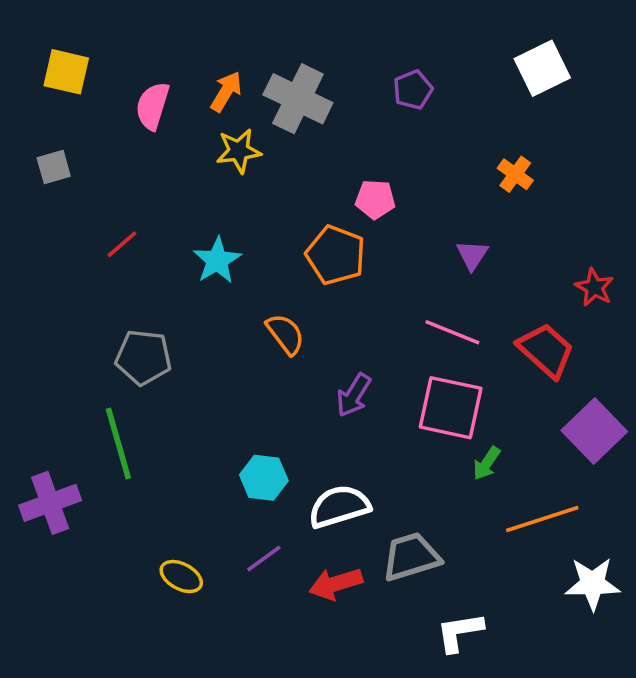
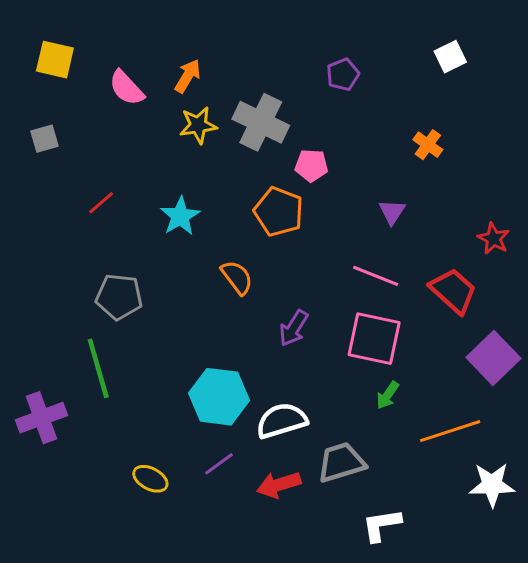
white square: (542, 68) -> (450, 57), size x0.7
gray cross: (298, 99) -> (261, 122), moved
pink semicircle: (152, 106) -> (127, 88), turned -60
green arrow: (487, 463) -> (388, 395), moved
cyan hexagon: (264, 478) -> (219, 397), size x1.5

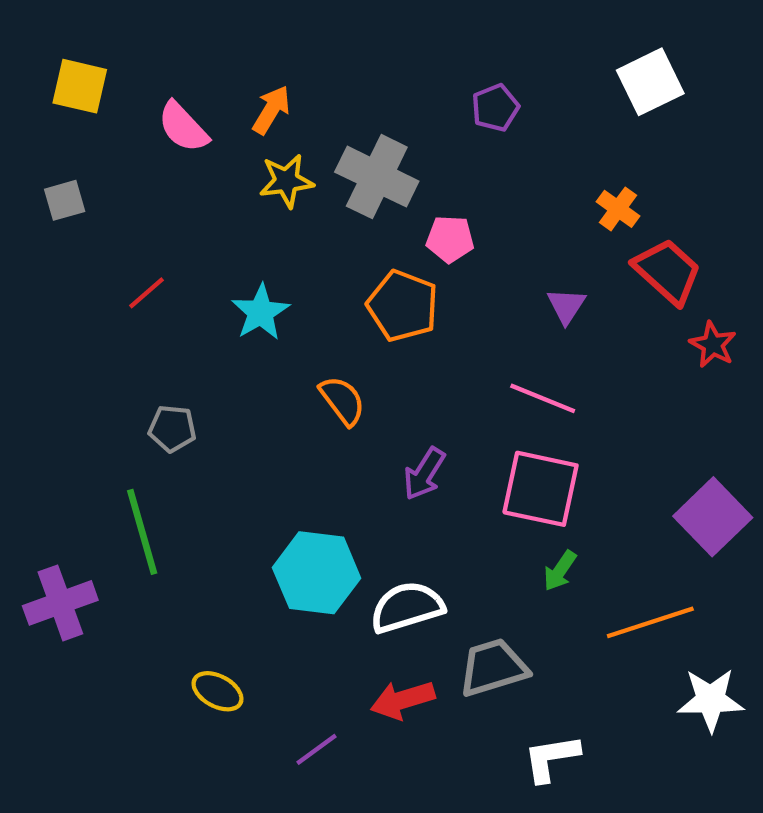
white square: (450, 57) -> (650, 82), size x1.4
red trapezoid: (453, 291) -> (668, 271), moved
gray pentagon: (119, 297) -> (172, 429), size x0.7
purple line: (219, 464) -> (317, 749), moved

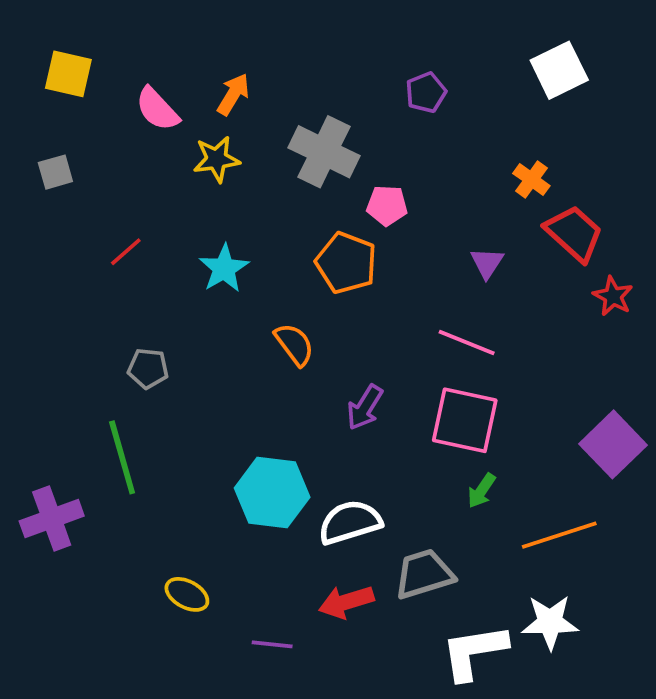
yellow star: (286, 181) -> (217, 159), moved
white star: (711, 700) -> (550, 622), moved
purple line: (317, 749) -> (272, 644), turned 42
white L-shape: (551, 758) -> (474, 652), size x1.4

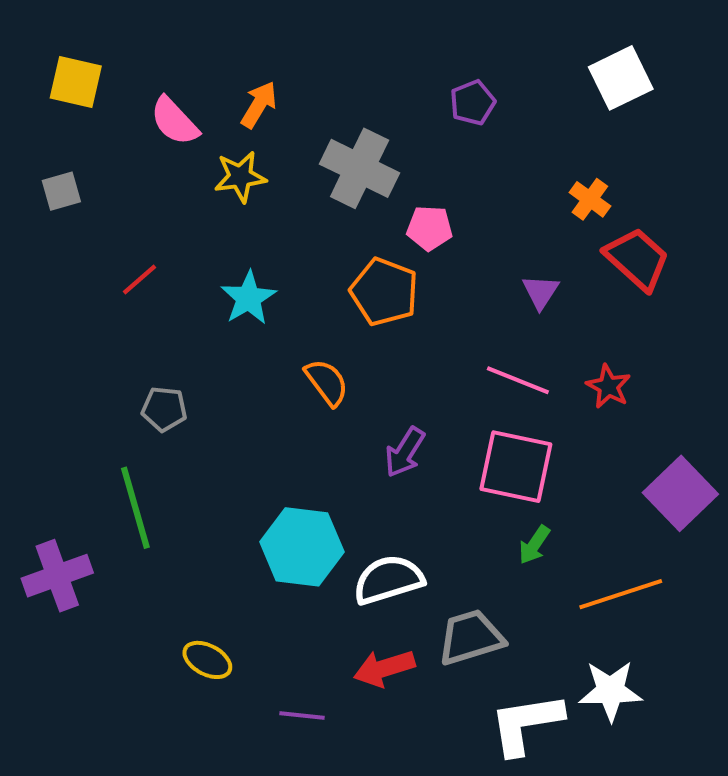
red star: (613, 296) -> (608, 386), moved

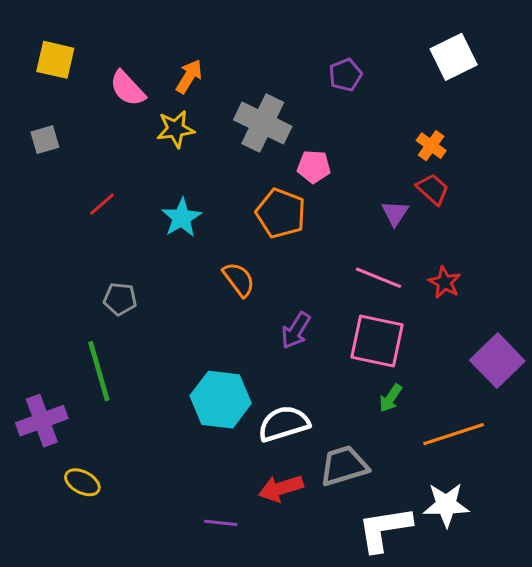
red trapezoid: (637, 259) -> (433, 189), moved, size x0.7
yellow ellipse: (207, 660) -> (82, 482), moved

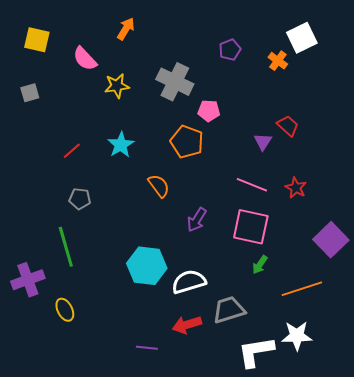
orange arrow: (189, 76) -> (126, 29), moved
orange cross: (431, 146) -> (278, 61), moved
red line: (102, 204) -> (72, 151), moved
yellow ellipse: (82, 482) -> (65, 310), moved, turned 35

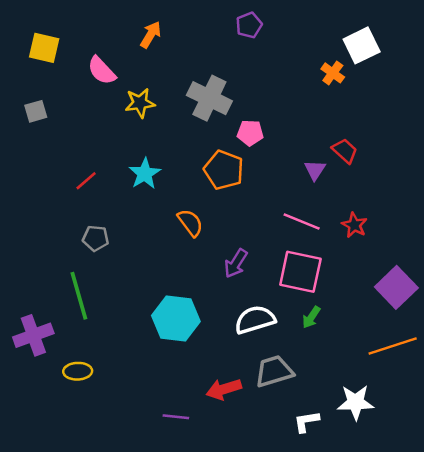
purple pentagon: (230, 50) -> (249, 25), moved
white semicircle: (189, 282) -> (255, 320), moved
orange line: (302, 289) -> (393, 346), moved
yellow ellipse: (65, 310) -> (78, 371), turned -65
white L-shape: (256, 352) -> (306, 422), size x0.6

